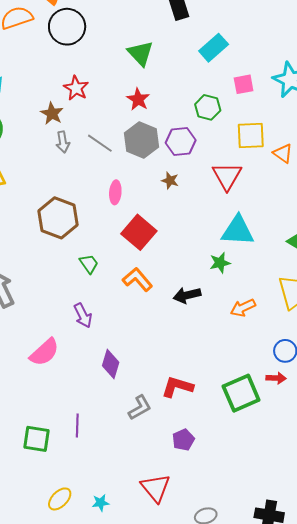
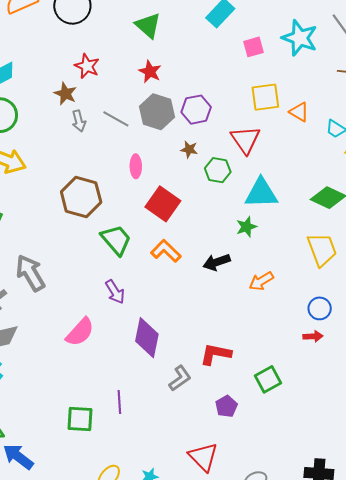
green hexagon: (208, 107) -> (218, 170), moved
green trapezoid: (89, 264) -> (116, 240), size x1.6
orange arrow: (243, 308) -> (261, 281), moved
purple diamond: (111, 364) -> (147, 338), size x1.4
green square: (241, 393) -> (268, 379), moved, size x0.7

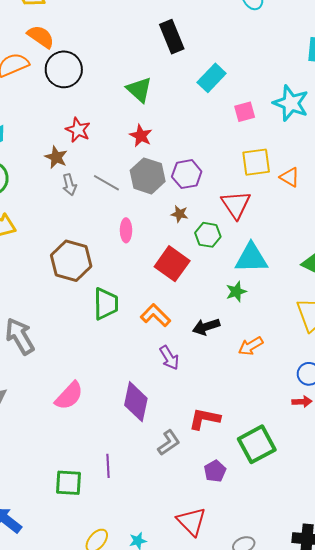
red square: (163, 204) -> (172, 264), moved
green trapezoid: (116, 240) -> (106, 304), turned 40
purple arrow: (115, 292) -> (169, 358), moved
green square: (268, 379) -> (257, 444), size x1.4

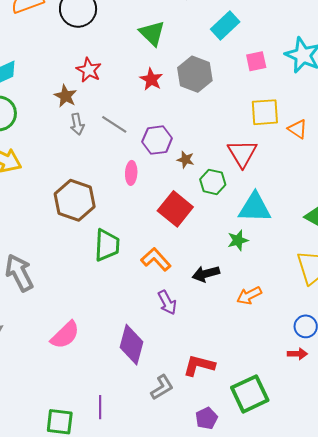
purple hexagon: (187, 174) -> (157, 140), moved
gray hexagon: (148, 176) -> (195, 74), moved

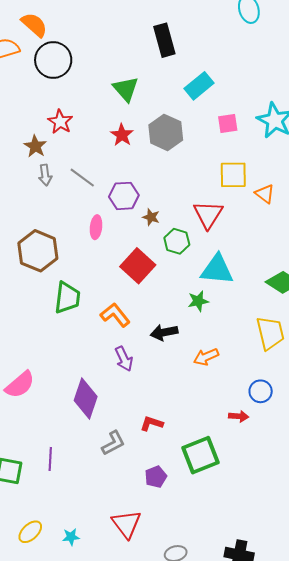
red arrow: (297, 354) -> (239, 416), moved
red L-shape: (199, 365) -> (152, 424), size x0.7

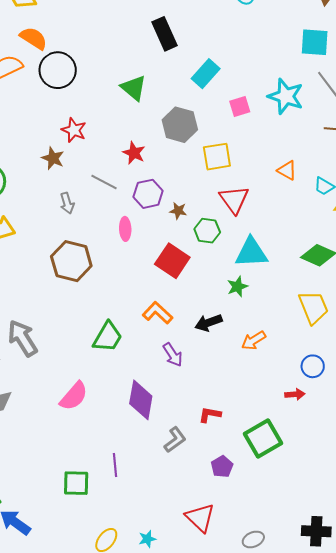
red star: (122, 135) -> (134, 153), moved
gray arrow: (45, 175) -> (67, 203), moved
yellow square: (233, 175) -> (217, 157), moved
green trapezoid: (67, 298) -> (108, 337), moved, turned 32

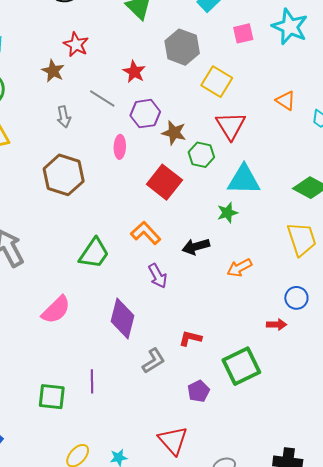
yellow square: (217, 157) -> (217, 82), turned 36
brown star: (178, 211) -> (174, 133), size x1.4

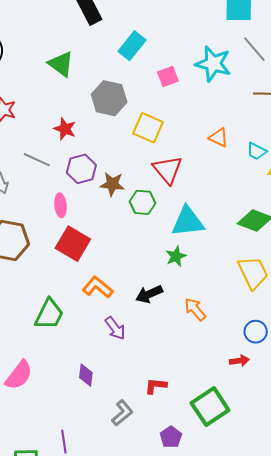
red square: (164, 182) -> (73, 244), moved
orange arrow: (239, 268) -> (195, 309), turned 85
purple diamond: (123, 318) -> (86, 375), size x0.6

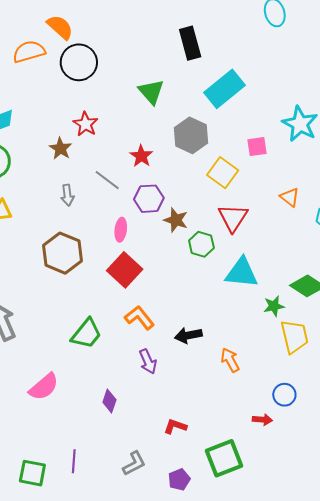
cyan rectangle: (132, 46) -> (224, 89), size x1.4
pink square: (168, 77) -> (257, 147), moved
green star: (176, 256) -> (274, 306), moved
gray L-shape: (122, 413) -> (134, 464), moved

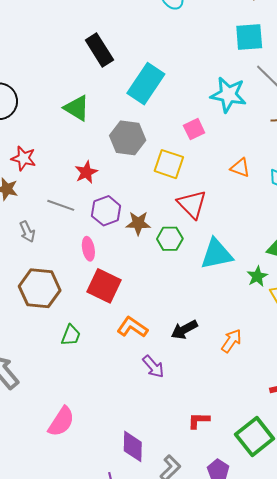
red star: (141, 156) -> (86, 172), turned 30
green trapezoid: (86, 334) -> (71, 335), moved, size x0.7
orange arrow: (230, 360) -> (231, 341), turned 80
purple diamond: (109, 401) -> (133, 446), moved, size x1.4

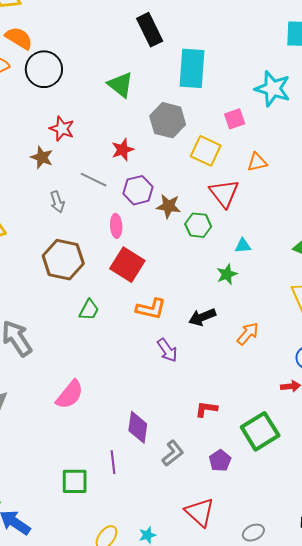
cyan rectangle: (146, 84) -> (192, 68), turned -36
orange triangle: (240, 168) -> (257, 162), moved, turned -40
cyan triangle: (217, 254) -> (243, 246), size x0.5
green star: (257, 276) -> (227, 274), moved
orange L-shape: (132, 327) -> (151, 309), turned 152

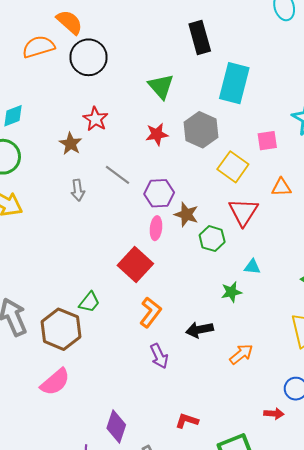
red star: (123, 150) -> (157, 134), moved
pink ellipse: (116, 226) -> (156, 228), moved
brown hexagon: (63, 260) -> (61, 329), moved
orange L-shape: (151, 309) -> (150, 312), turned -76

